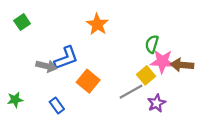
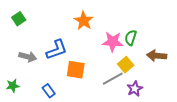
pink star: (162, 61) -> (113, 42), moved
gray arrow: (46, 66) -> (28, 57), moved
orange square: (88, 81) -> (76, 70), turned -30

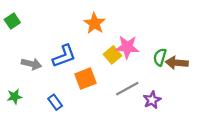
green square: (19, 19) -> (12, 21), moved
green semicircle: (131, 38) -> (160, 57), moved
yellow square: (126, 65) -> (113, 55), moved
orange square: (76, 70) -> (86, 79), turned -30

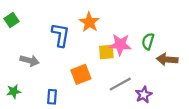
yellow square: (113, 55) -> (106, 52), turned 35
blue L-shape: (64, 56) -> (61, 35), moved, turned -60
green semicircle: (160, 57) -> (148, 41), moved
blue rectangle: (55, 102) -> (52, 97), turned 40

